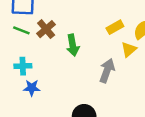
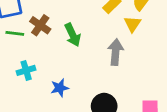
blue star: (32, 88) -> (60, 88), moved

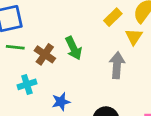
brown cross: (40, 25) -> (45, 54), moved

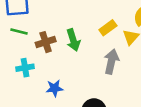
yellow rectangle: (113, 17) -> (108, 28), moved
brown cross: (45, 54) -> (46, 42), turned 30

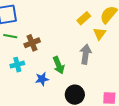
yellow rectangle: (108, 28) -> (84, 18), moved
green arrow: (73, 40) -> (59, 65), moved

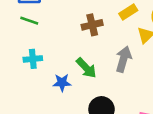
brown cross: (32, 43) -> (92, 25), moved
green arrow: (59, 65) -> (86, 68), turned -30

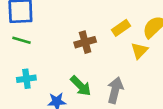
gray arrow: (123, 59) -> (115, 90), moved

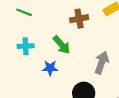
green arrow: (81, 86) -> (62, 45), moved

